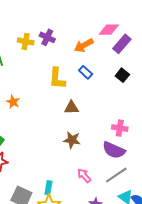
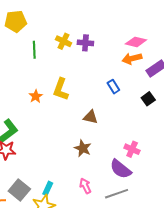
pink diamond: (109, 30) -> (136, 42), moved
purple cross: (47, 37) -> (85, 43), turned -35
orange arrow: (84, 45) -> (132, 59), moved
yellow L-shape: (57, 78) -> (61, 89), moved

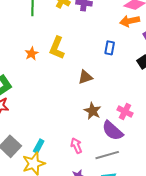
blue rectangle: (113, 87) -> (110, 48), turned 40
brown triangle: (91, 117) -> (85, 77), turned -35
brown star: (83, 148) -> (93, 111), moved

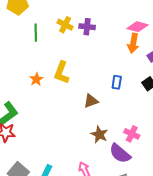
orange arrow: (130, 21) -> (133, 43), turned -66
blue rectangle: (110, 48) -> (117, 82), moved

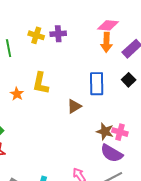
blue rectangle: (117, 82) -> (97, 84), size x1.6
brown star: (99, 134) -> (105, 131), moved

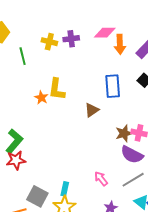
pink diamond: (108, 25) -> (105, 33), moved
orange star: (17, 94) -> (41, 98), moved
brown star: (105, 131) -> (124, 133), turned -30

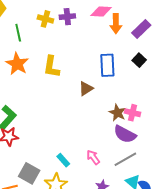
orange star: (41, 98) -> (17, 64), moved, size x1.6
brown star: (124, 133) -> (117, 113), turned -30
cyan rectangle: (65, 189) -> (63, 160), moved, turned -56

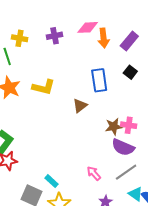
yellow cross: (45, 19) -> (20, 38), moved
yellow L-shape: (51, 67) -> (44, 87), turned -80
brown star: (117, 113) -> (114, 127), turned -30
cyan rectangle: (63, 160) -> (52, 181), moved

